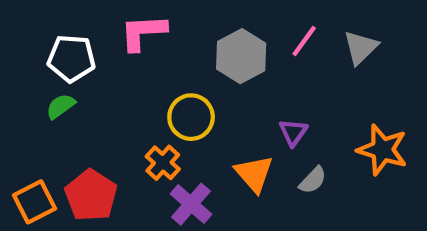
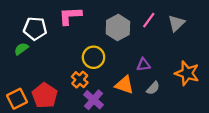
green semicircle: (61, 106) -> (21, 49), moved
purple triangle: (293, 132) -> (143, 65), turned 48
orange triangle: (254, 174) -> (124, 85), turned -30

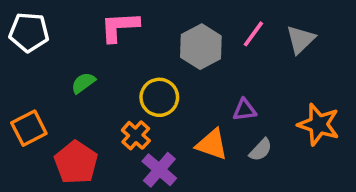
white pentagon: (35, 29) -> (29, 32), moved
green semicircle: (21, 49) -> (83, 83), moved
orange square: (17, 99) -> (29, 128), moved

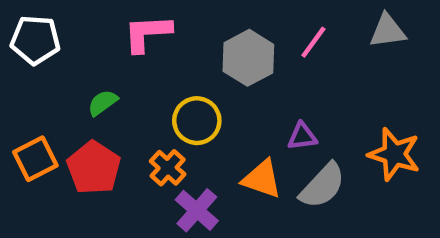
gray triangle: (301, 39) -> (387, 31), moved, turned 36
gray semicircle: (261, 150) -> (322, 186), size x1.6
red pentagon: (76, 163) -> (94, 168), moved

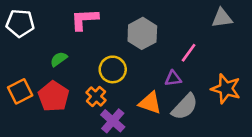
pink line: (313, 42) -> (189, 53), moved

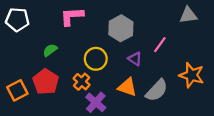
purple triangle: (173, 78) -> (135, 59), moved, turned 40
orange square: (20, 91) -> (17, 90), moved

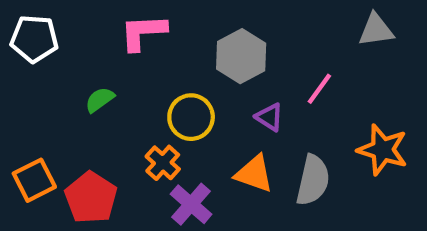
red pentagon: (46, 82) -> (91, 198), moved
gray semicircle: (157, 90) -> (313, 180), turned -30

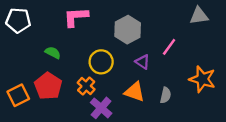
green semicircle: (100, 100) -> (53, 53), turned 63
gray semicircle: (313, 180) -> (166, 95), size x0.6
red pentagon: (91, 198) -> (48, 86), moved

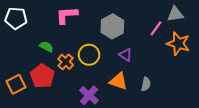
pink line: (169, 47) -> (156, 28), moved
orange star: (202, 79) -> (178, 44), moved
orange cross: (86, 86) -> (66, 62), moved

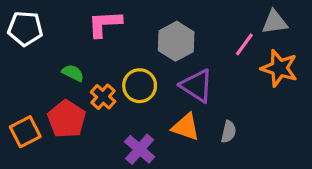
purple triangle: (126, 55) -> (197, 86), size x1.6

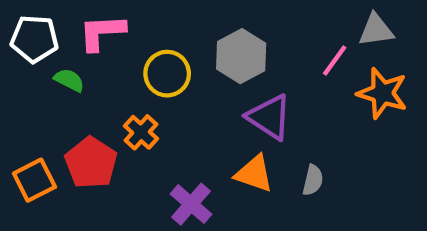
pink L-shape: (105, 24) -> (102, 32), moved
green semicircle: (73, 73) -> (69, 80), moved
yellow circle: (140, 86) -> (167, 74), moved

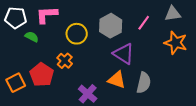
pink line: (335, 61) -> (144, 23), moved
gray semicircle: (313, 180) -> (144, 83), size x1.5

